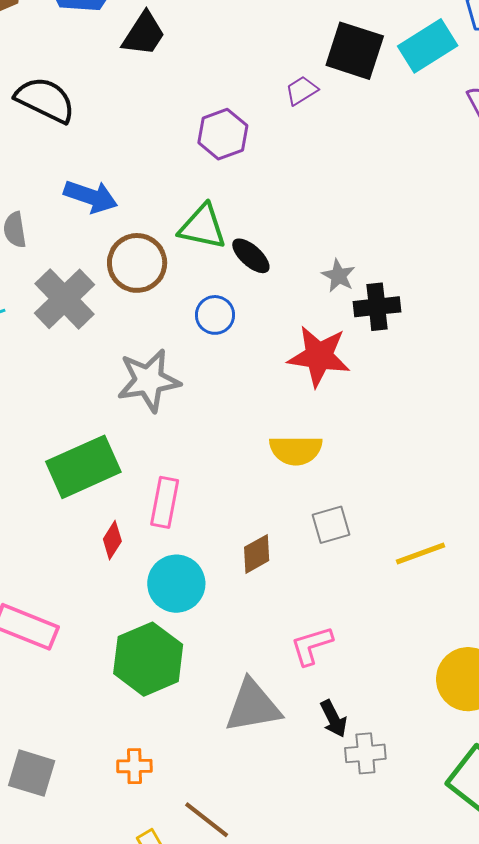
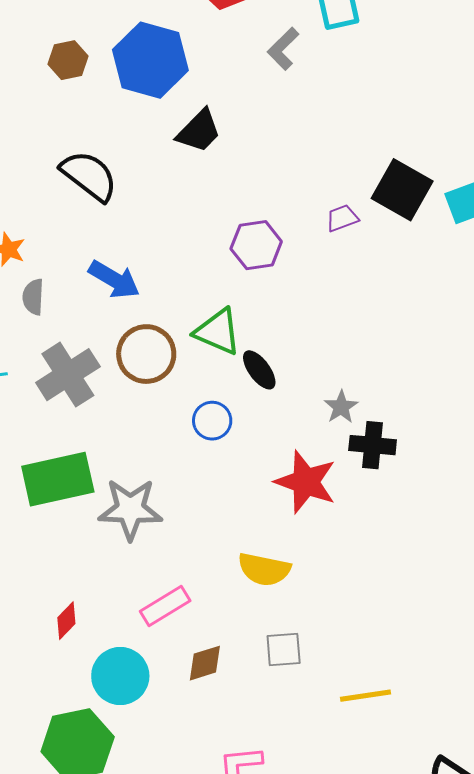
gray star: (149, 380) -> (130, 509), moved
green rectangle: (83, 467) -> (58, 479), moved
pink rectangle: (165, 502) -> (165, 606), moved, turned 36

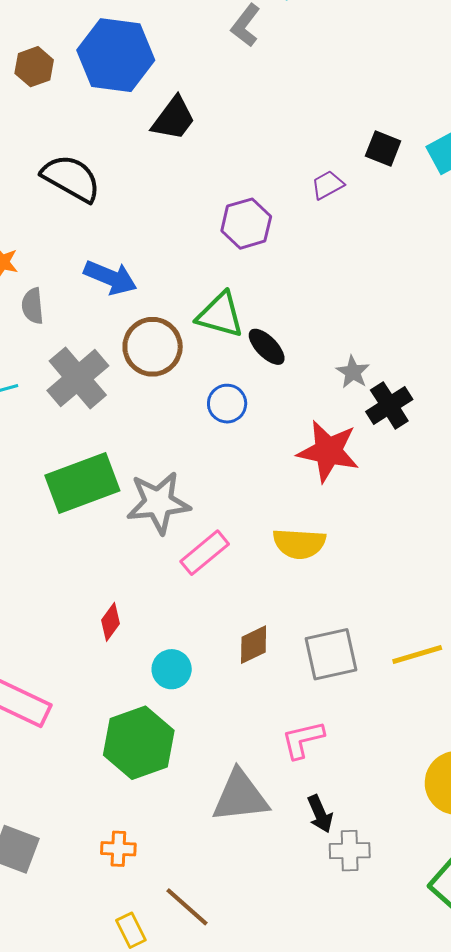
black square: (402, 190) -> (383, 149), size x0.6
black cross: (373, 445) -> (389, 405), turned -30
pink rectangle: (165, 606) -> (205, 553), moved
gray square: (284, 650) -> (331, 654), moved, size x1.4
cyan circle: (120, 676) -> (172, 669), size x0.7

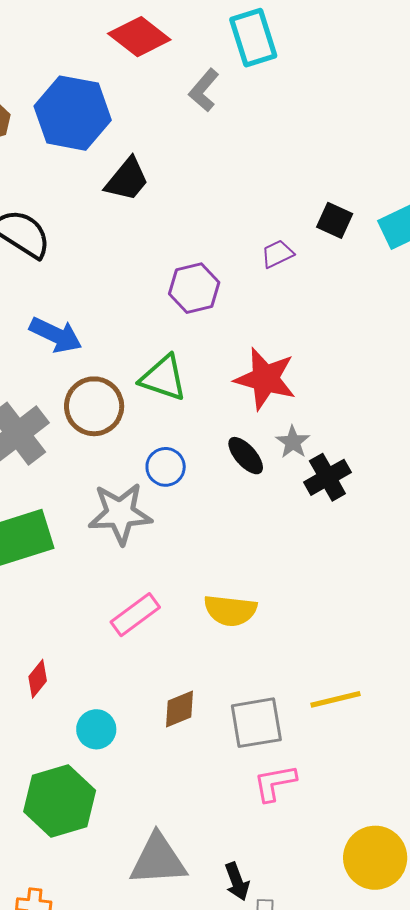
black ellipse: (267, 347) -> (246, 456), moved
red star: (328, 451) -> (265, 379), moved
gray star: (158, 503) -> (120, 513), moved
yellow line: (417, 654) -> (336, 699), moved
pink L-shape: (303, 740) -> (275, 783), moved

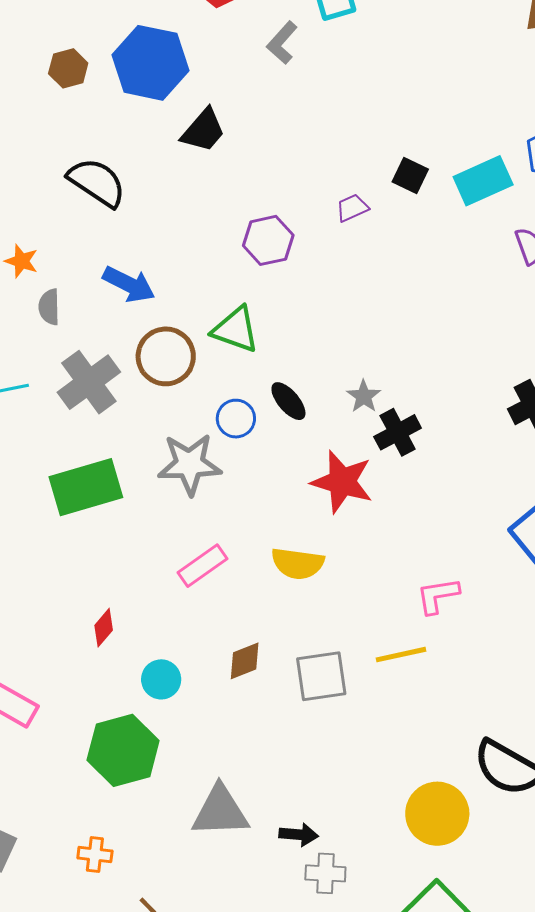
red star: (265, 379) -> (342, 482), moved
black ellipse: (246, 456) -> (288, 401), moved
pink L-shape: (275, 783) -> (438, 596), moved
black arrow: (237, 882) -> (299, 835), turned -66

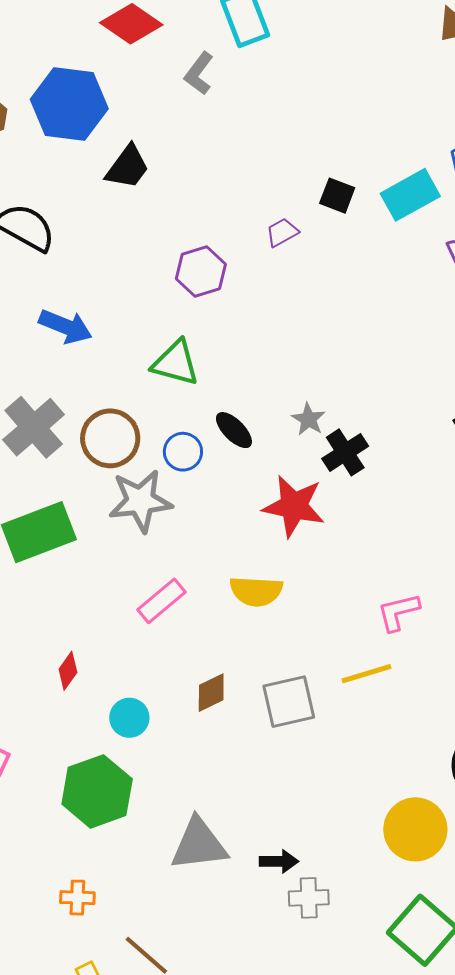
brown circle: (166, 356) -> (110, 438), moved

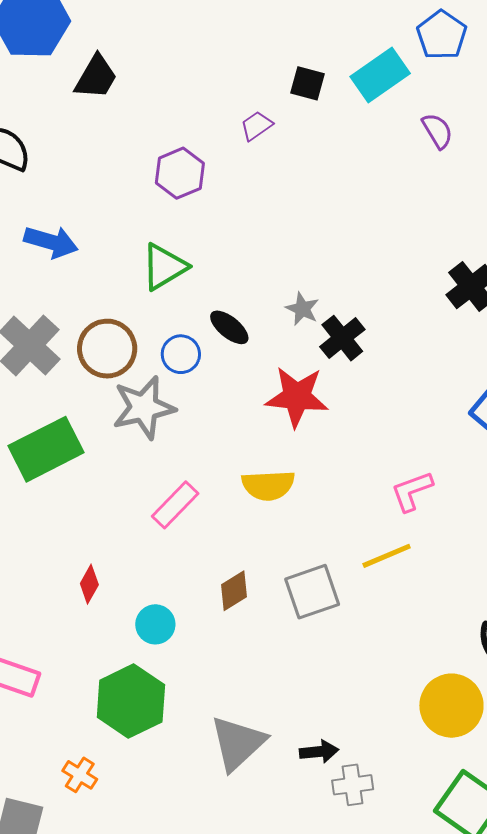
green triangle: (175, 363) -> (164, 267), turned -40
gray triangle: (199, 844) -> (238, 743), turned -30
orange cross: (77, 898) -> (80, 775), moved, turned 36

